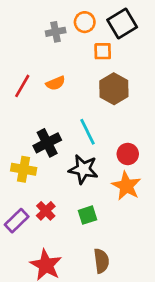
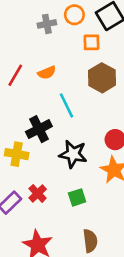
cyan line: (87, 132) -> (67, 105), moved

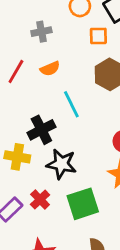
gray cross: (47, 24) -> (41, 32), moved
black star: (73, 154) -> (61, 164), moved
green square: (77, 197) -> (83, 204), size x1.6

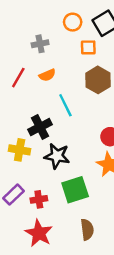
red cross: (40, 200) -> (39, 199), moved, turned 35

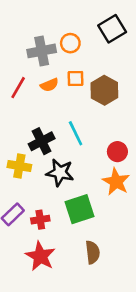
orange circle: (73, 22) -> (70, 43), moved
gray cross: (40, 44) -> (42, 51), size x1.5
orange square: (88, 47) -> (76, 78), moved
cyan line: (65, 105) -> (76, 133), moved

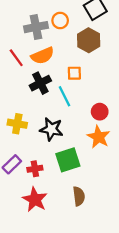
orange square: (76, 78) -> (74, 73), moved
orange semicircle: (49, 85) -> (43, 56), size x1.5
red line: (18, 88) -> (16, 58), turned -66
brown hexagon: (104, 90) -> (89, 40), moved
black cross: (42, 141) -> (40, 83), moved

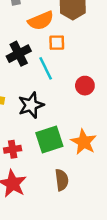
orange semicircle: (43, 56) -> (41, 21), moved
black star: (51, 129) -> (31, 105), turned -30
orange star: (99, 137) -> (84, 142), moved

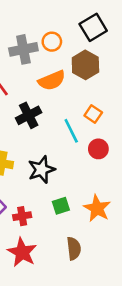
orange square: (57, 43) -> (93, 114), moved, turned 35
cyan line: (46, 68) -> (71, 131), moved
green square: (49, 139) -> (61, 206), size x0.6

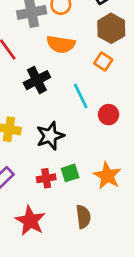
brown hexagon: (85, 65) -> (111, 28), moved
orange semicircle: (52, 80) -> (61, 44), turned 32
orange square: (93, 114) -> (103, 61), moved
red cross: (22, 216) -> (46, 178), moved

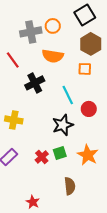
orange square: (103, 61) -> (85, 69), turned -32
black star: (50, 136) -> (63, 125), moved
red cross: (46, 178) -> (42, 157), turned -32
red star: (30, 221) -> (33, 202), moved, size x0.6

